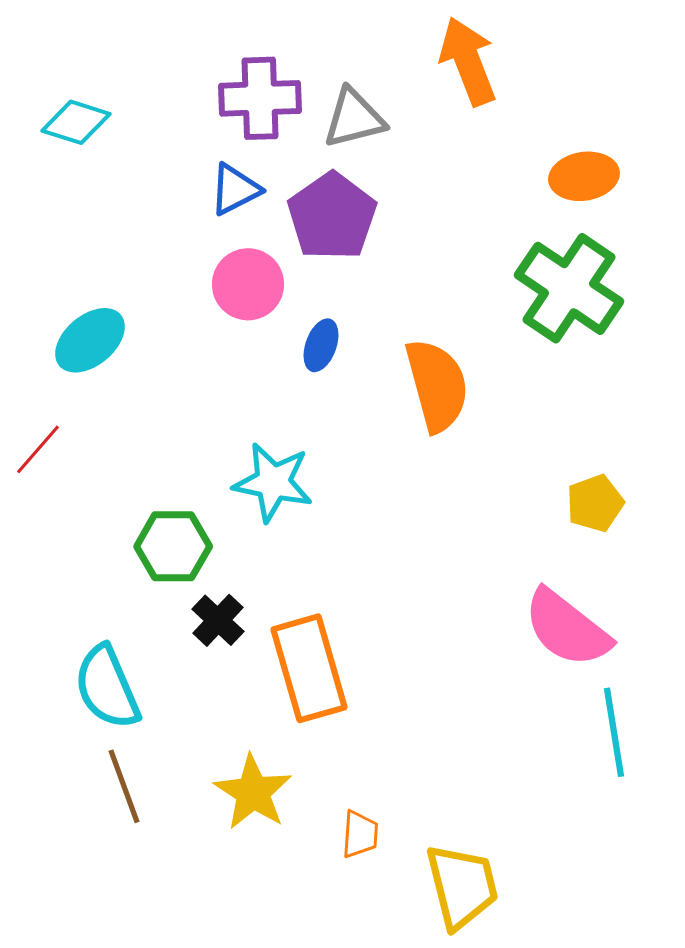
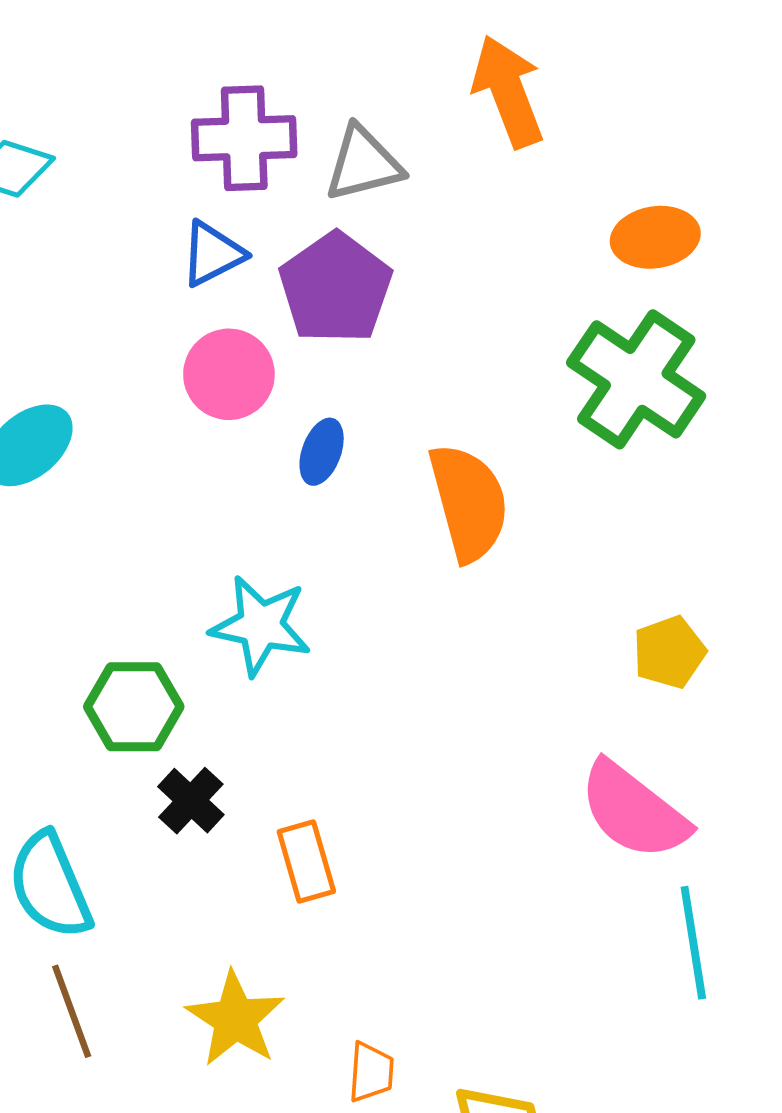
orange rectangle: (309, 668) -> (306, 862), size x0.6

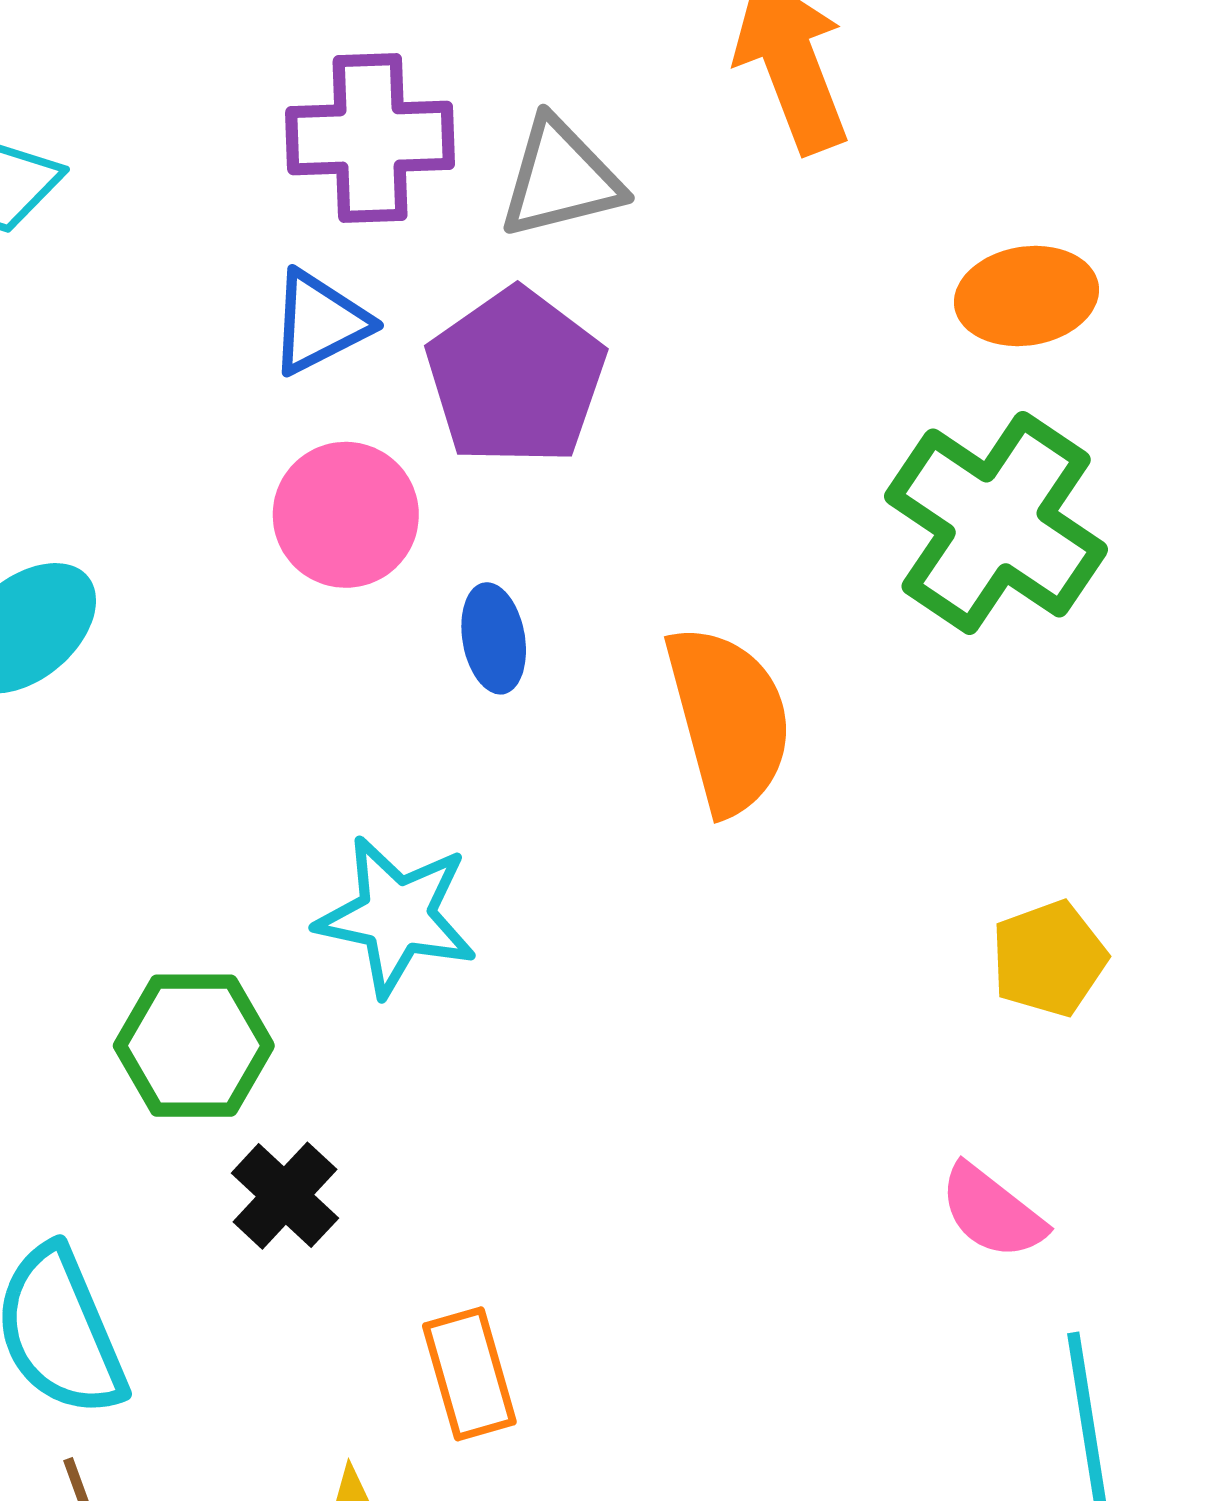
blue ellipse: (322, 452) -> (494, 638), turned -30
pink semicircle: (634, 811) -> (992, 1212), size x0.6
orange rectangle: (306, 862) -> (469, 1374), moved

